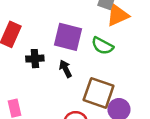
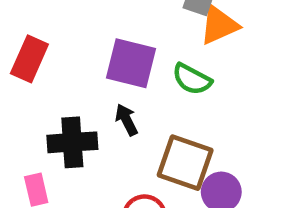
black cross: (35, 59) -> (72, 142), moved, size x1.5

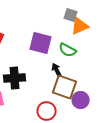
black arrow: (126, 120) -> (56, 70), moved

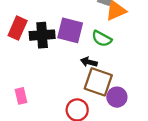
black arrow: (56, 70) -> (89, 62), turned -48
black cross: (14, 78) -> (42, 35), moved

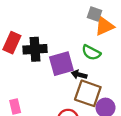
purple square: (70, 30) -> (61, 64), moved, turned -30

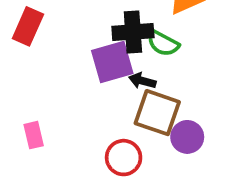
black cross: (35, 49) -> (133, 32), moved

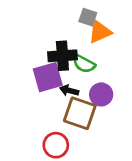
purple circle: (187, 137) -> (101, 94), moved

